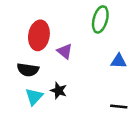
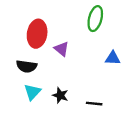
black star: (59, 91) -> (60, 95), moved
black line: (119, 107) -> (94, 104), moved

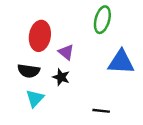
blue triangle: (113, 58) -> (121, 62), size x1.6
black star: (60, 95) -> (61, 77), moved

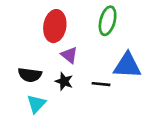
red ellipse: (40, 36) -> (55, 26), moved
black line: (101, 111) -> (101, 84), moved

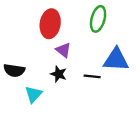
black semicircle: (30, 75) -> (14, 70), moved

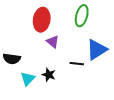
blue triangle: (116, 60) -> (97, 50), turned -35
black star: (59, 74) -> (49, 75), moved

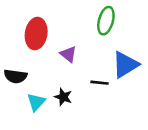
red ellipse: (42, 20) -> (36, 34), moved

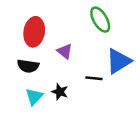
green ellipse: (106, 21) -> (100, 20), turned -45
black semicircle: (15, 76) -> (28, 66), moved

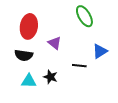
blue triangle: (119, 61) -> (100, 51), size x0.7
cyan triangle: (34, 97) -> (29, 81), turned 49

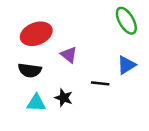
green ellipse: (84, 16) -> (126, 21), moved
red ellipse: (29, 26) -> (36, 34), turned 60

